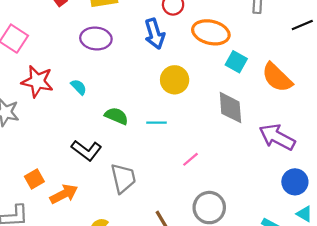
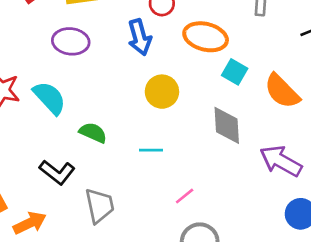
cyan semicircle: (79, 87) -> (49, 98), size x1.8
cyan line: (157, 123) -> (151, 150), moved
pink line: (191, 159) -> (185, 196), moved

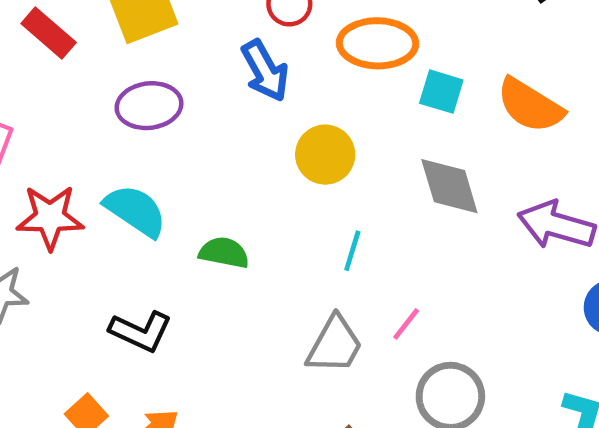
cyan line: (151, 150) -> (352, 251), moved, turned -60
black L-shape: (57, 172) -> (141, 331), moved
gray trapezoid: (100, 206) -> (335, 345), moved, turned 54

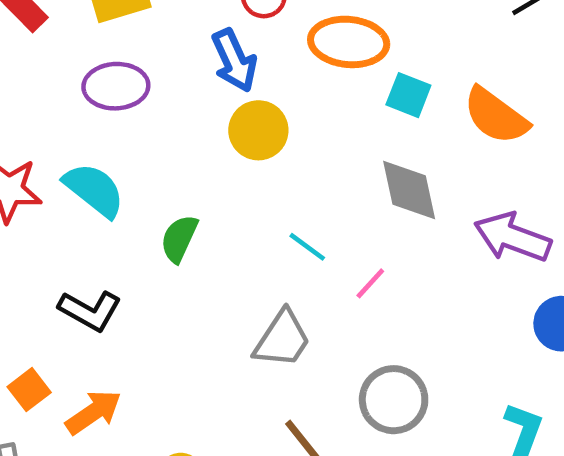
yellow circle: (325, 155) -> (258, 130), moved
cyan line: (352, 251) -> (307, 247), turned -75
green semicircle: (224, 253) -> (179, 239), turned -81
pink line: (406, 324) -> (370, 283), moved

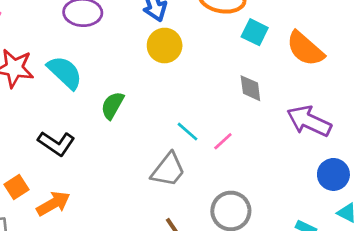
gray diamond: (409, 190) -> (250, 88), size x0.7
cyan line: (307, 247) -> (187, 132), moved

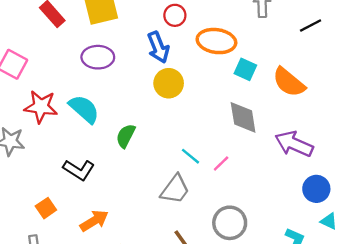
gray diamond: (250, 88) -> (243, 117), size x1.4
orange arrow: (53, 204) -> (94, 221), moved

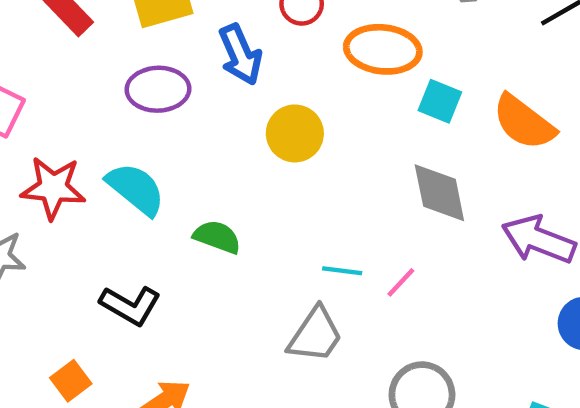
blue arrow: (158, 47) -> (240, 55), moved
green semicircle: (126, 136) -> (217, 237), turned 85
cyan line: (190, 156) -> (342, 271), turned -30

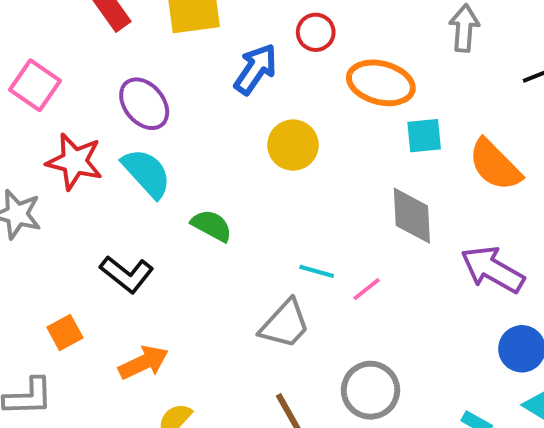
blue arrow: (240, 55) -> (256, 69), turned -130
purple ellipse: (158, 89) -> (144, 104), moved, turned 44
cyan square: (440, 101) -> (424, 136), turned -36

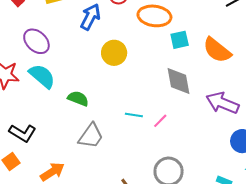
black L-shape: (127, 274) -> (23, 133), moved
gray trapezoid: (285, 324) -> (91, 136), moved

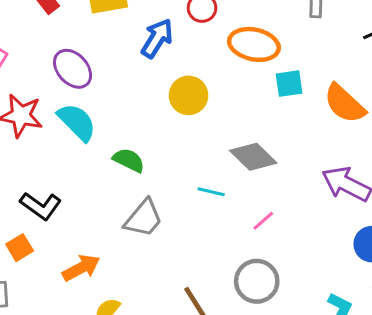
gray diamond: (178, 81) -> (253, 157), moved, turned -40
pink line: (160, 121) -> (263, 221), moved

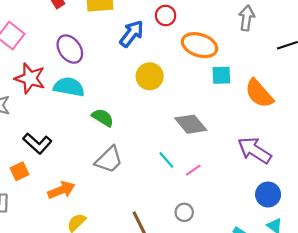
cyan semicircle: (77, 122) -> (69, 87), turned -40
cyan line: (211, 192) -> (166, 160), moved, turned 30
gray circle: (257, 281) -> (184, 212), size x0.6

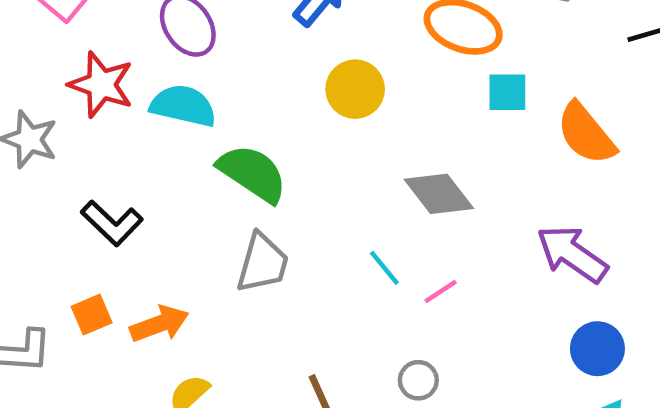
green semicircle: (103, 118) -> (253, 173), size x1.5
gray trapezoid: (109, 160) -> (263, 263), turned -32
orange square: (19, 171) -> (92, 315), moved

